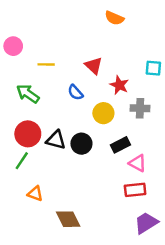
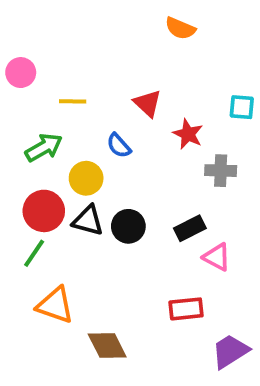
green arrow: (28, 94) -> (44, 147), turned 115
yellow circle: (103, 113) -> (86, 178), moved
red rectangle: (135, 190) -> (186, 309), moved
orange triangle: (35, 194) -> (55, 305), size x1.5

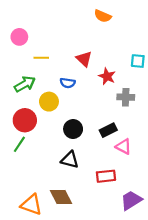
pink circle: (21, 73) -> (19, 37), moved
blue semicircle: (119, 146) -> (68, 83), turned -40
black triangle: (88, 221) -> (70, 160), moved
orange triangle: (55, 305) -> (31, 205), moved

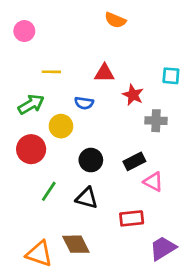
orange semicircle: (103, 16) -> (115, 20), moved
pink circle: (19, 37) -> (24, 31), moved
red triangle: (84, 59) -> (104, 73), turned -42
green line: (19, 144) -> (49, 191), moved

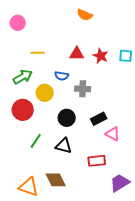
red star: (133, 95) -> (101, 56), moved
gray cross: (156, 121) -> (83, 89), moved

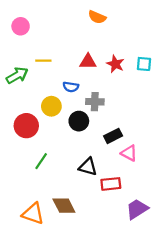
green arrow: (23, 77) -> (17, 75), moved
black circle: (67, 118) -> (79, 121), moved
black triangle: (64, 146) -> (88, 167), moved

